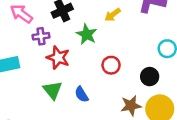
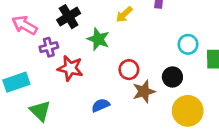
green triangle: (53, 90) -> (40, 111), moved
blue semicircle: (82, 94) -> (101, 105), turned 105
brown star: (131, 106) -> (144, 91), moved

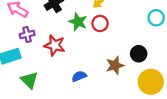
cyan circle: (188, 44) -> (156, 18), moved
purple cross: (49, 47) -> (27, 34), moved
red circle: (129, 70) -> (100, 23), moved

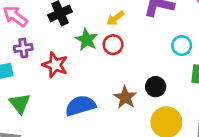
brown star: (115, 65) -> (125, 97), turned -30
blue semicircle: (79, 76) -> (80, 106), size x1.6

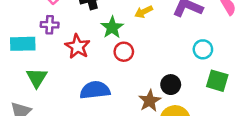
red circle: (113, 45) -> (124, 52), moved
brown star: (125, 97) -> (150, 101), moved

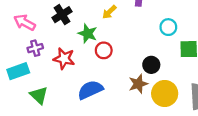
brown star: (150, 101) -> (138, 84), turned 30

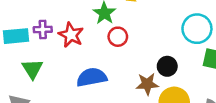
cyan circle: (168, 27) -> (197, 29), size x1.5
purple cross: (35, 48) -> (43, 29), moved

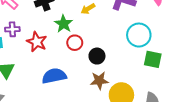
purple cross: (43, 29) -> (12, 29), moved
black circle: (167, 66) -> (97, 56), moved

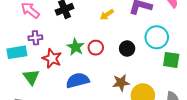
green star: (64, 24) -> (76, 47), moved
red star: (37, 42) -> (52, 58), moved
black circle: (97, 56) -> (127, 49), moved

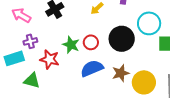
black circle: (127, 49) -> (122, 39), size x1.6
green triangle: (31, 77) -> (32, 81), turned -30
blue semicircle: (78, 80) -> (92, 68), moved

